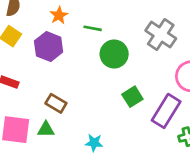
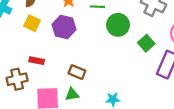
green square: (132, 97) -> (146, 43), moved

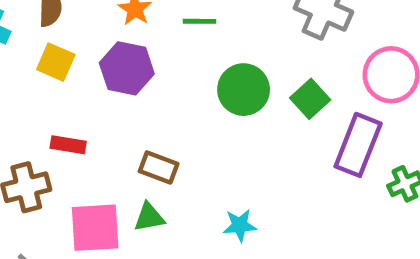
green circle: (118, 25) -> (244, 90), moved

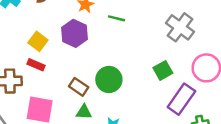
yellow square: (56, 62) -> (38, 41), moved
green circle: (244, 90) -> (109, 79), moved
green triangle: (149, 217) -> (84, 112), moved

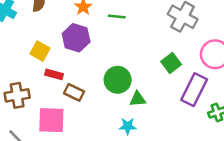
red rectangle: (36, 65) -> (54, 74), moved
brown rectangle: (79, 87) -> (74, 92), moved
green triangle: (84, 112) -> (138, 99), moved

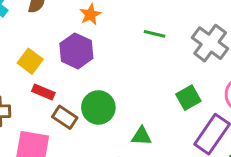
green line: (117, 17) -> (155, 34), moved
green circle: (118, 80) -> (98, 107), moved

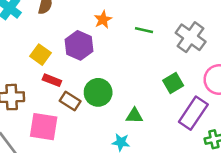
orange star: (90, 14) -> (103, 20), moved

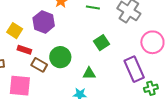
green square: (173, 83) -> (101, 43), moved
purple rectangle: (193, 113) -> (134, 69), turned -55

